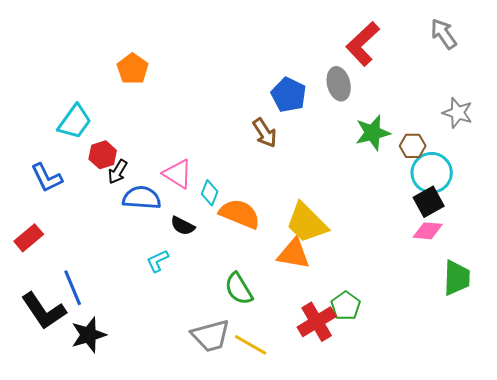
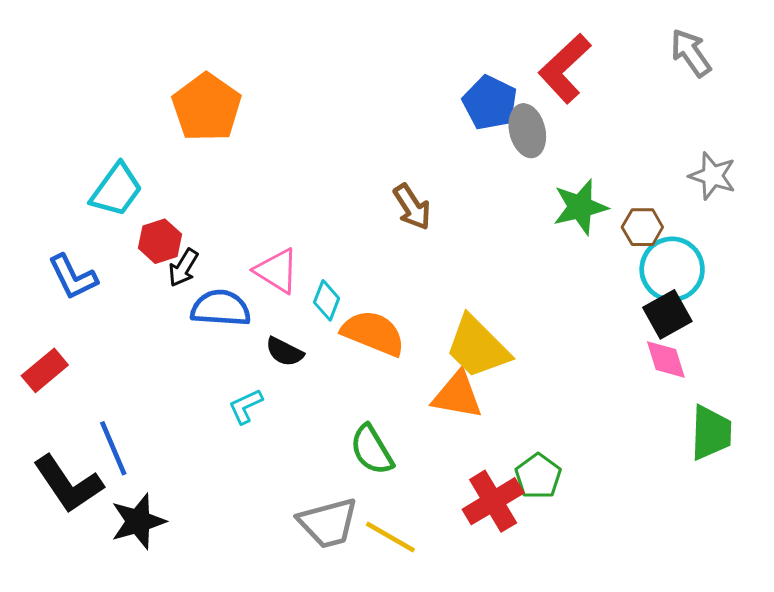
orange pentagon: (133, 69) -> (207, 107), size x1.4
blue pentagon: (289, 95) -> (490, 103), moved
pink diamond: (428, 231) -> (666, 360), turned 68

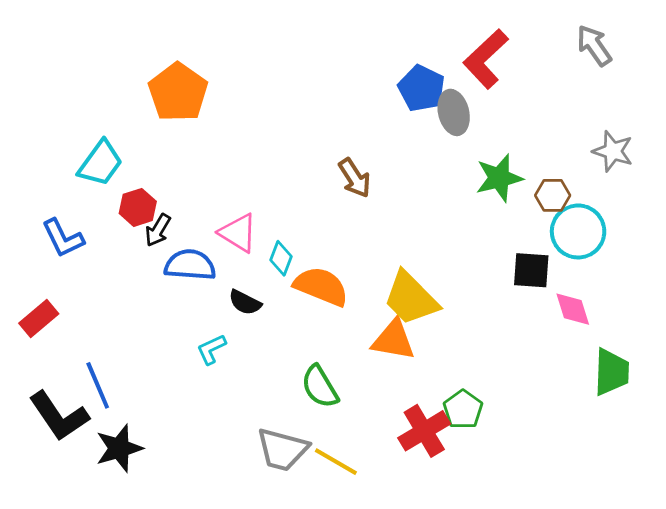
black square: (667, 314) -> (531, 270), moved, turned 33
gray trapezoid: (328, 523) -> (282, 450), turned 30

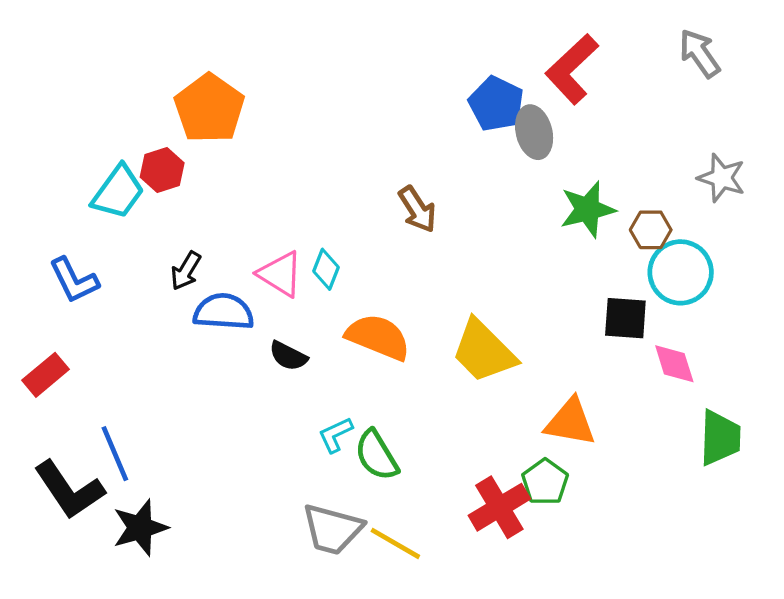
red hexagon: (138, 207) -> (162, 170), moved
cyan diamond: (281, 258) -> (326, 269), moved
orange triangle: (393, 340) -> (570, 422), moved
cyan L-shape: (211, 349) -> (335, 435), moved

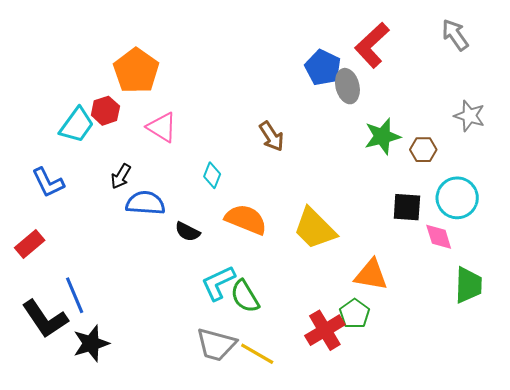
cyan circle: (681, 272) -> (457, 198), moved
pink triangle: (280, 274) -> (162, 127), moved
cyan L-shape: (335, 435) -> (218, 283), size x1.5

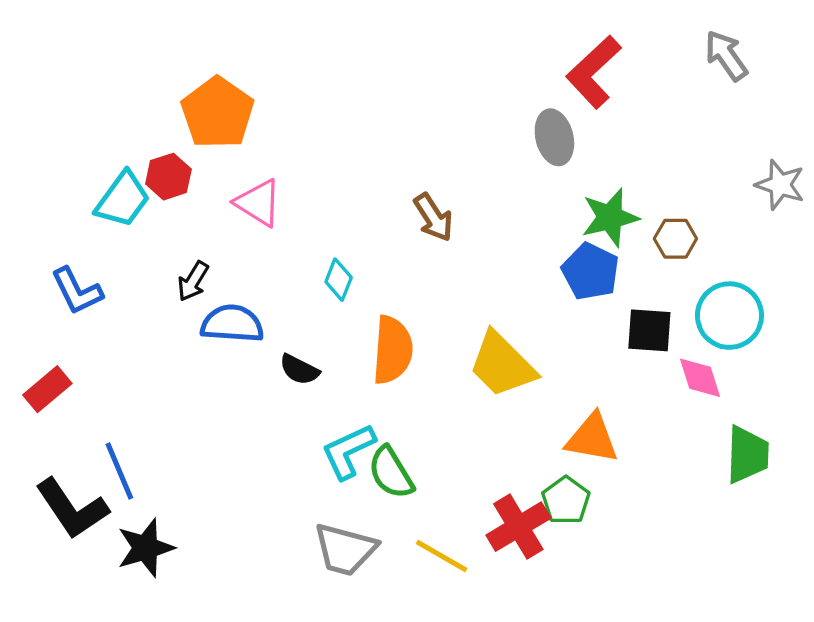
blue pentagon: (323, 68) -> (590, 271), moved
gray star: (469, 116) -> (780, 185), moved
orange semicircle: (246, 219) -> (393, 350), turned 72
yellow line: (257, 354) -> (442, 556), moved

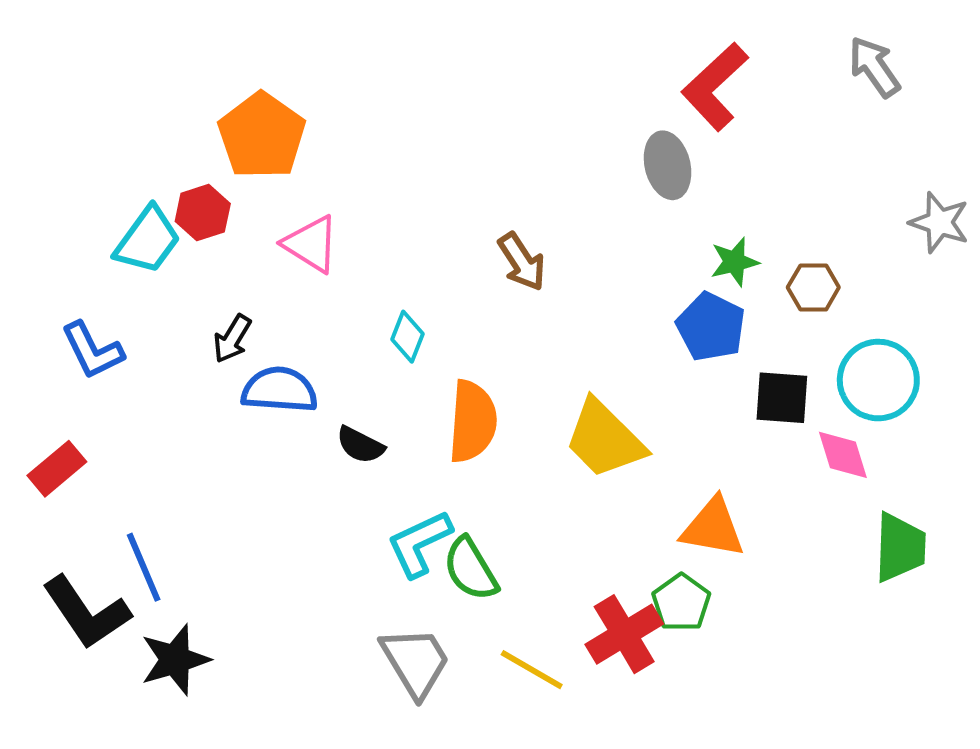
green star: (610, 217) -> (735, 262), size x0.7
gray trapezoid: (345, 549) -> (415, 662), turned -136

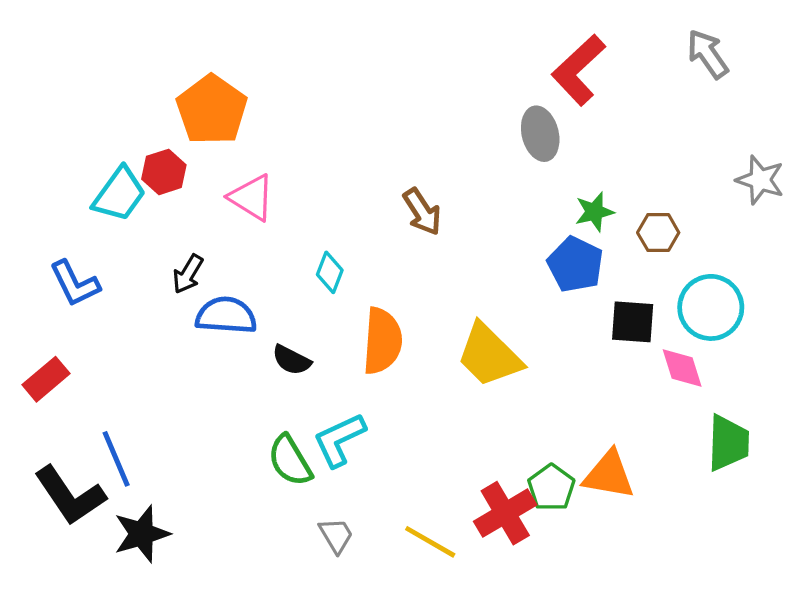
orange triangle: (713, 528) -> (609, 475), moved
green semicircle: (471, 569) -> (290, 461), moved
gray trapezoid: (415, 662) -> (336, 535), size x0.6

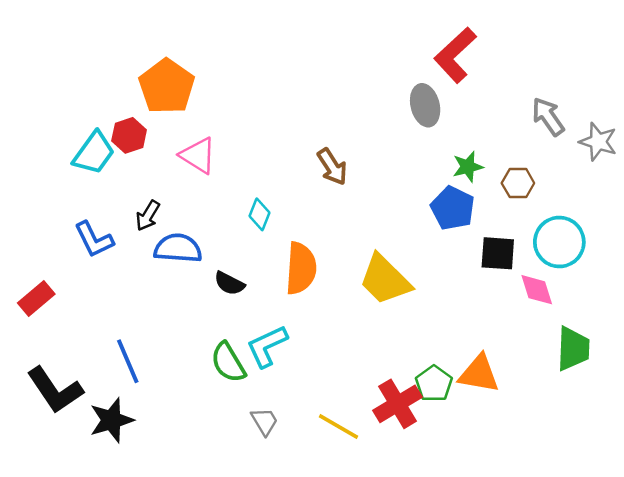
gray arrow: (708, 54) -> (548, 117), moved
blue L-shape: (75, 284) -> (94, 240), moved
blue line: (116, 459) -> (128, 361), moved

